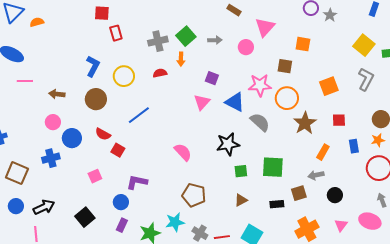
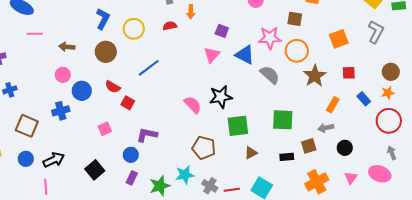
black star: (228, 144) -> (221, 97), moved
blue rectangle: (354, 146) -> (364, 99), turned -32
green square: (241, 171) -> (238, 126), moved, size x1.6

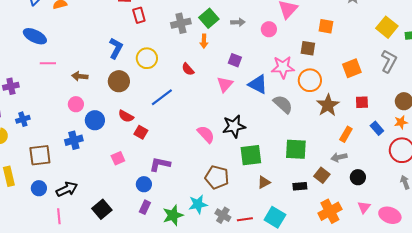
red semicircle: (170, 26) -> (188, 69), moved, turned -120
brown square: (27, 126) -> (40, 155), turned -30
brown square: (309, 146) -> (322, 175), turned -35
black square: (95, 170) -> (102, 209), moved
pink ellipse: (380, 174) -> (390, 215), moved

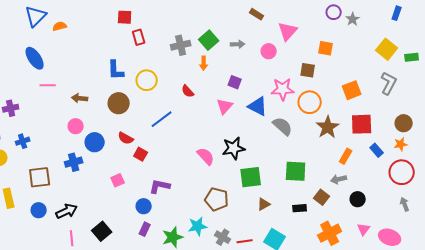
blue ellipse: (35, 36) -> (35, 58), turned 30
blue L-shape: (116, 48) -> (116, 70), turned 150
red square: (362, 102) -> (362, 124), size x1.6
pink line: (59, 216) -> (72, 238), moved

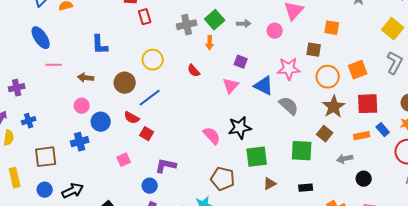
blue L-shape: (116, 70) -> (100, 45), moved
orange circle: (310, 102) -> (328, 77), moved
blue line: (162, 119) -> (150, 98), moved
orange rectangle: (346, 156) -> (362, 136), moved, turned 49
brown square: (322, 197) -> (325, 134), moved

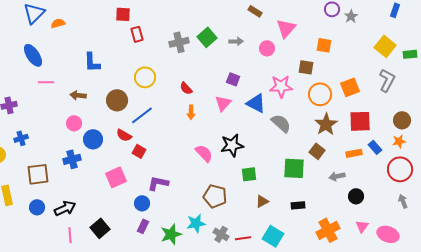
orange arrow: (210, 43) -> (191, 112), moved
green square: (257, 157) -> (249, 174), size x0.7
pink square: (124, 160) -> (116, 177), size x1.5

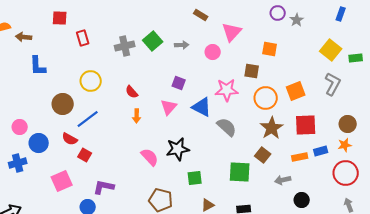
red square: (123, 14) -> (60, 18), moved
brown arrow: (78, 95) -> (24, 37), moved
blue rectangle: (375, 147) -> (321, 151), turned -64

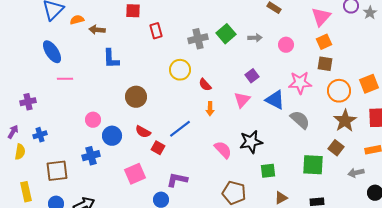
pink triangle: (232, 32) -> (321, 17), moved
orange square: (270, 49) -> (324, 42), moved, turned -35
yellow circle: (91, 81) -> (180, 70), moved
purple square: (179, 83) -> (252, 76), turned 32
blue line: (88, 119) -> (180, 129), moved

